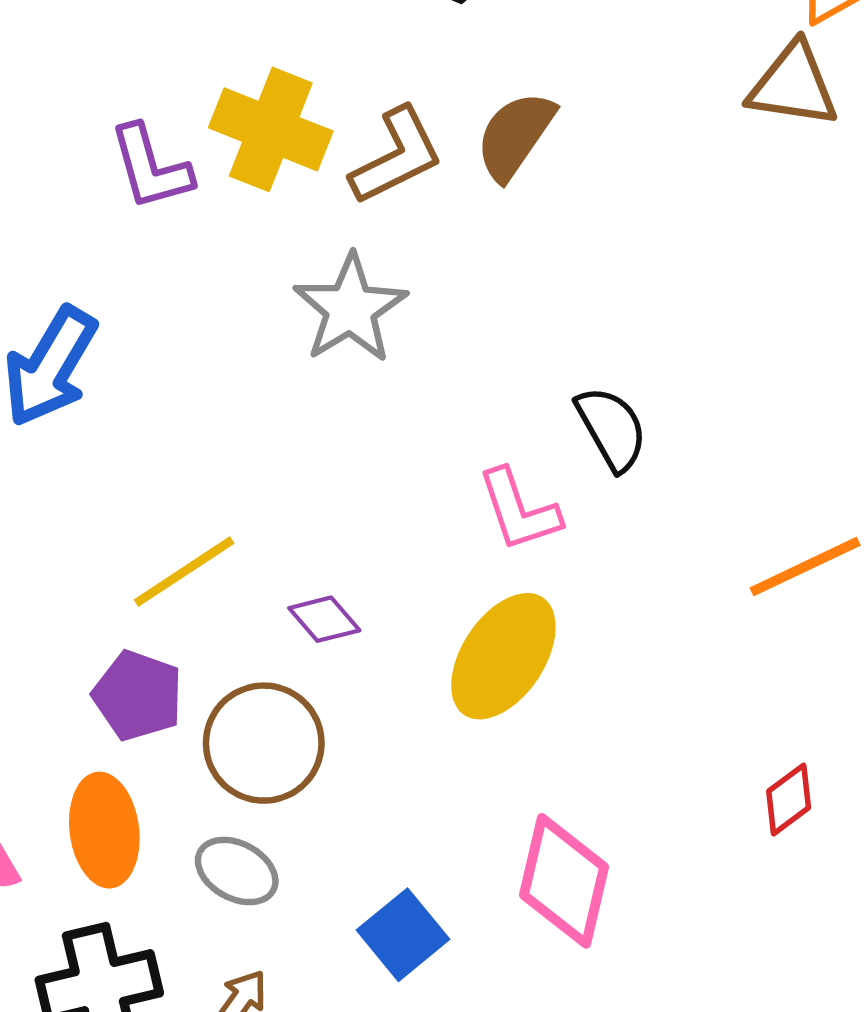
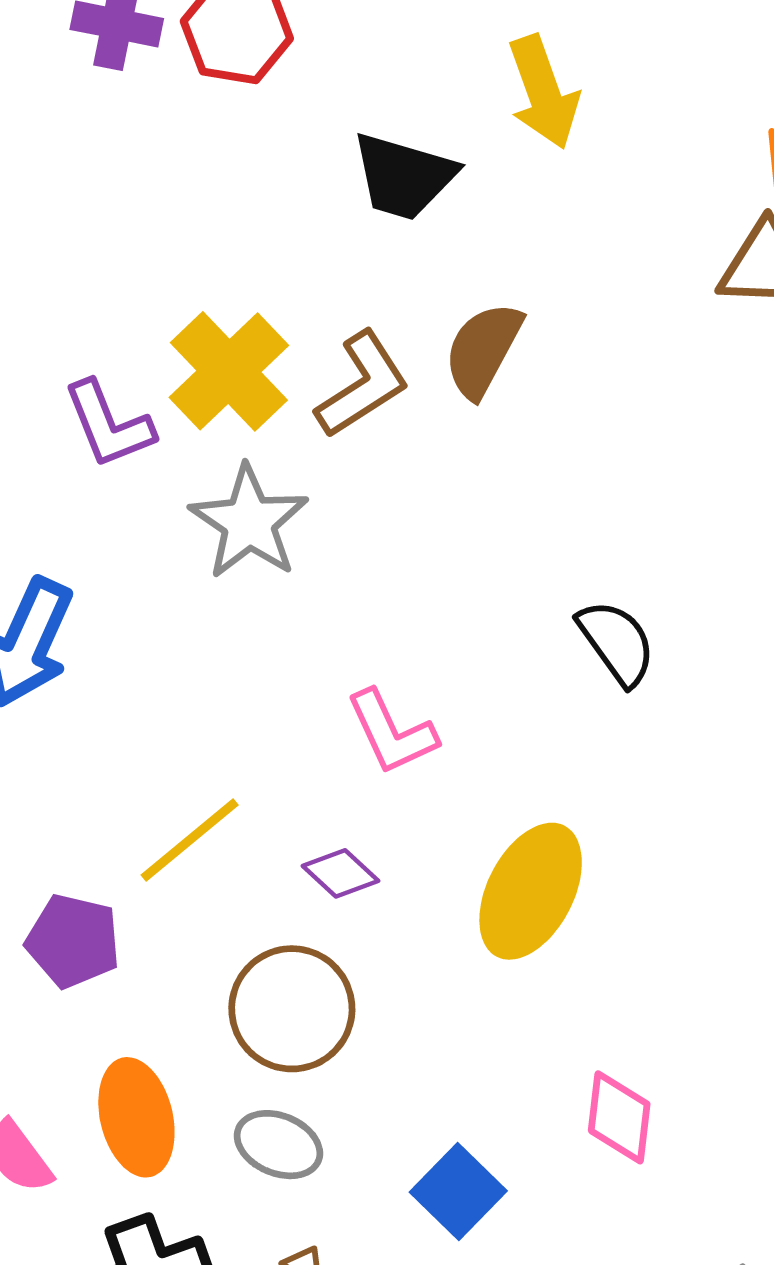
yellow cross: (271, 129) -> (229, 371), turned 31
gray star: (350, 309) -> (249, 522), moved
pink L-shape: (519, 510) -> (392, 732), moved
purple pentagon: (138, 695) -> (73, 941), moved
pink diamond: (564, 881) -> (619, 1117), size x0.7

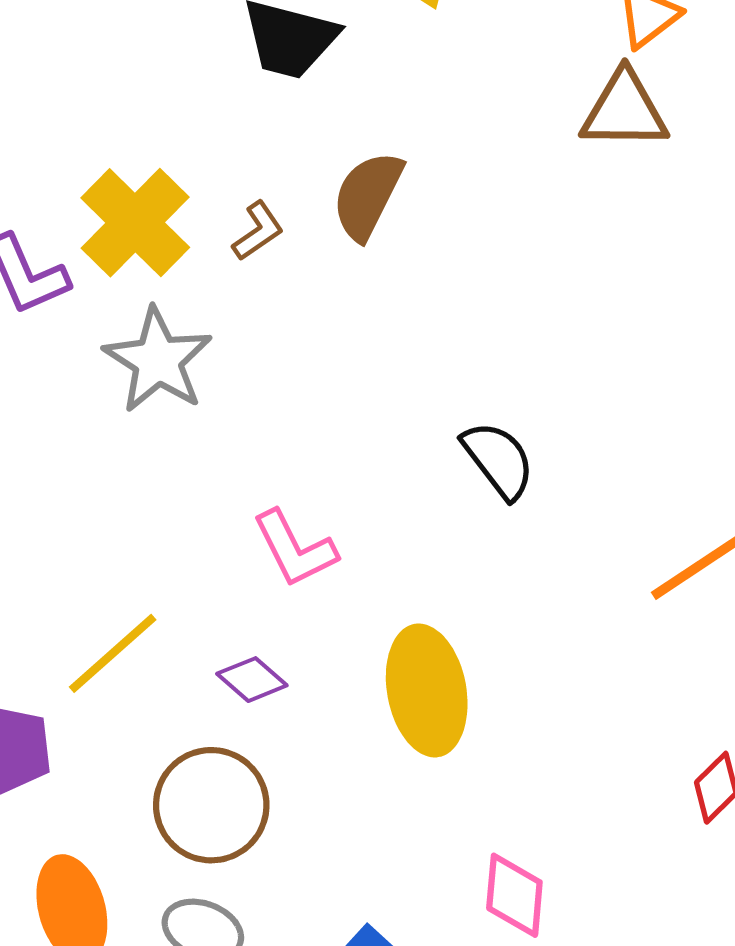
brown L-shape: (362, 385) -> (258, 231), size x0.6
yellow ellipse: (531, 891) -> (427, 690), turned -36

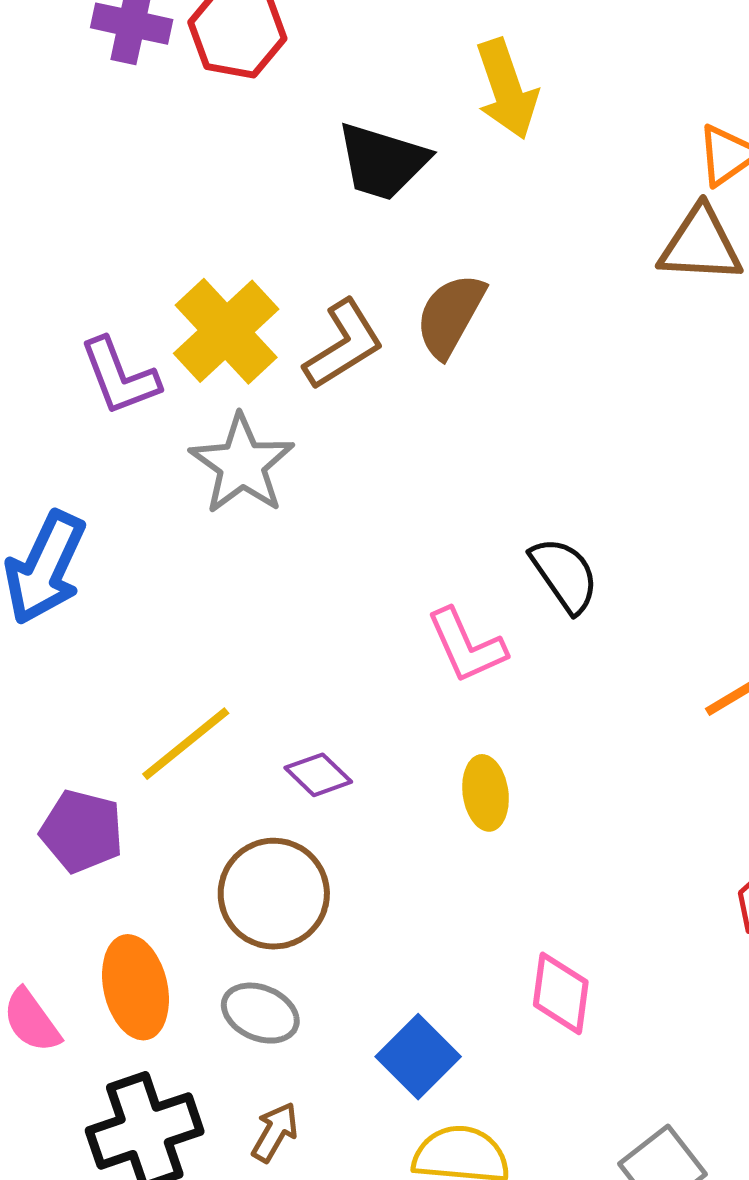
brown L-shape: (258, 231) -> (344, 345), size x1.6
pink L-shape: (295, 549) -> (466, 646), moved
yellow ellipse: (427, 690) -> (486, 793), size x0.6

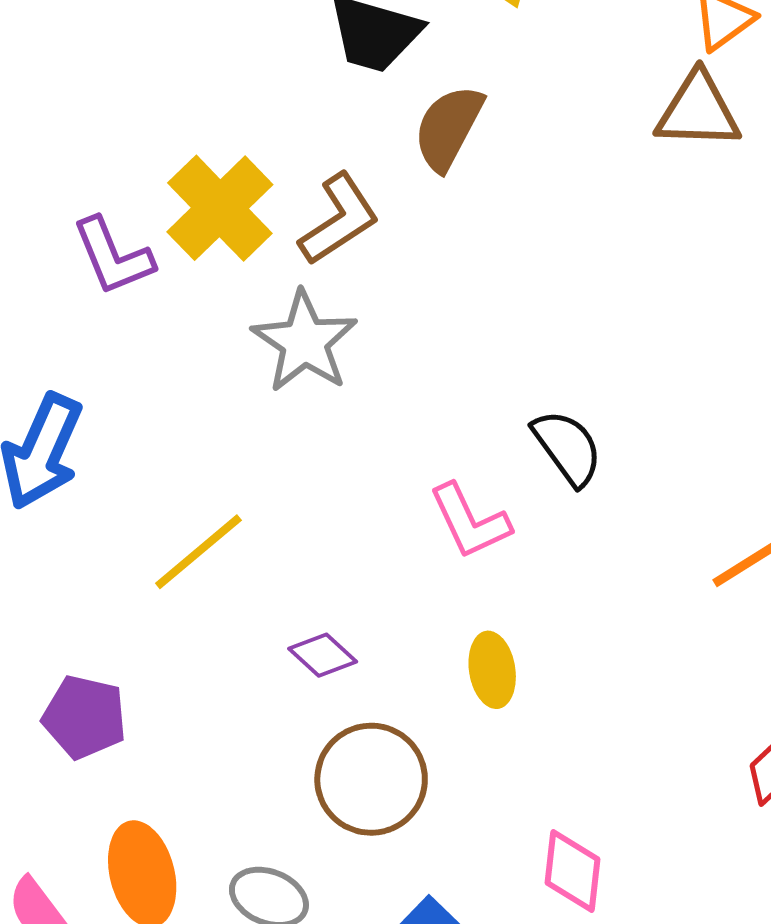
brown semicircle: (450, 315) -> (448, 128), moved
gray star: (242, 464) -> (305, 342), moved
yellow line: (186, 744) -> (198, 552), moved
brown circle: (274, 894) -> (371, 779), moved

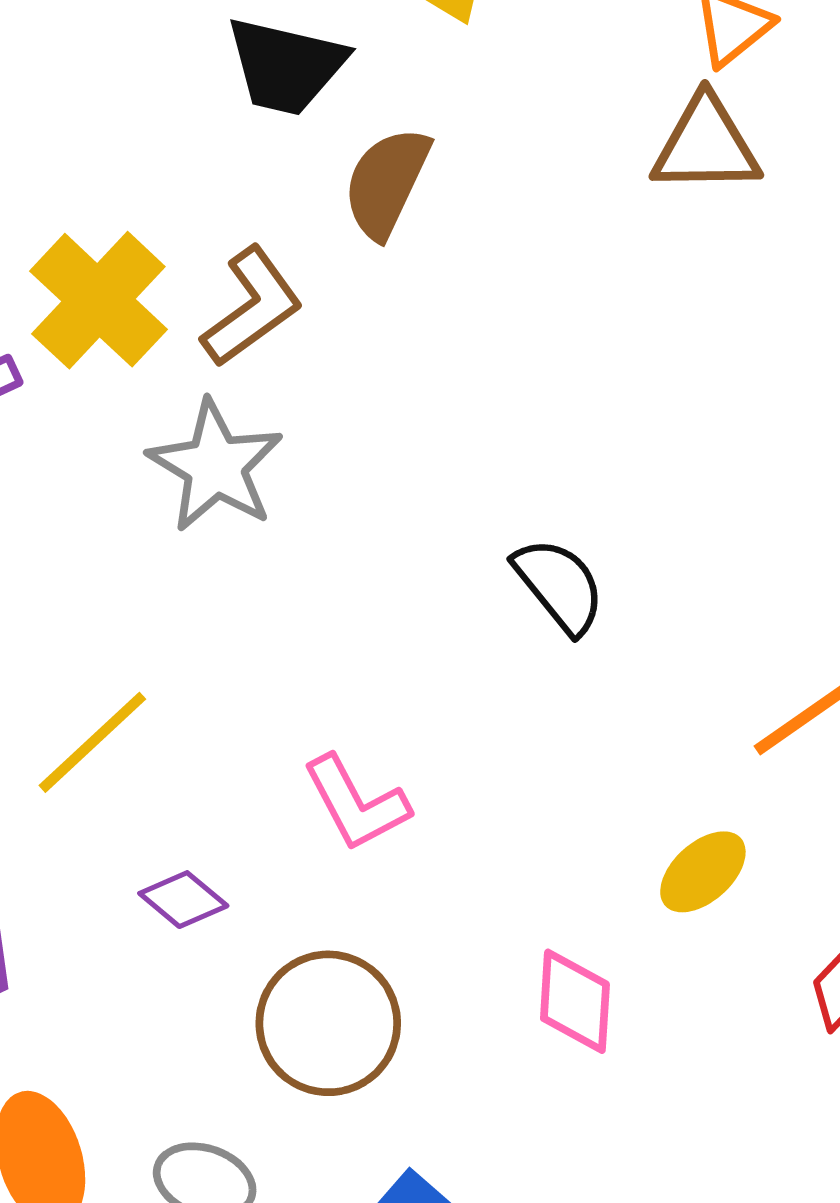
pink L-shape: (470, 521) -> (356, 803), moved
purple diamond: (323, 655) -> (183, 900), moved
yellow ellipse: (492, 670) -> (703, 872), moved, turned 60
pink diamond: (573, 871) -> (575, 1001), moved

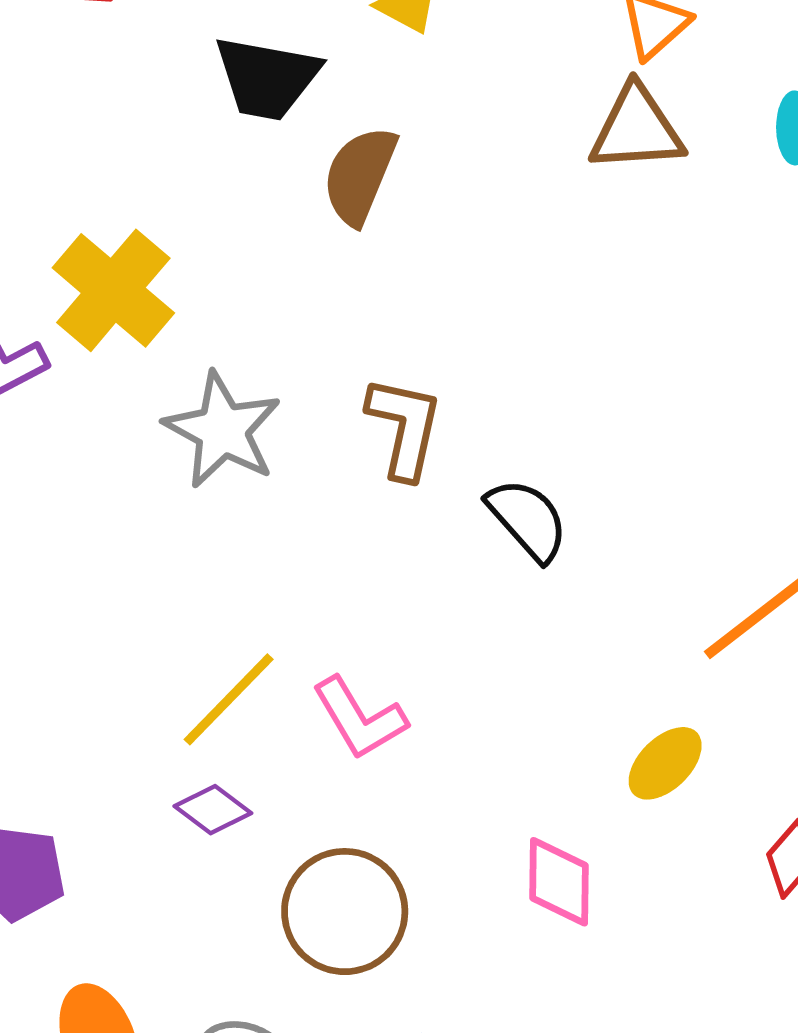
brown L-shape: (252, 307) -> (404, 427), moved, turned -39
yellow line: (92, 742) -> (229, 699), moved

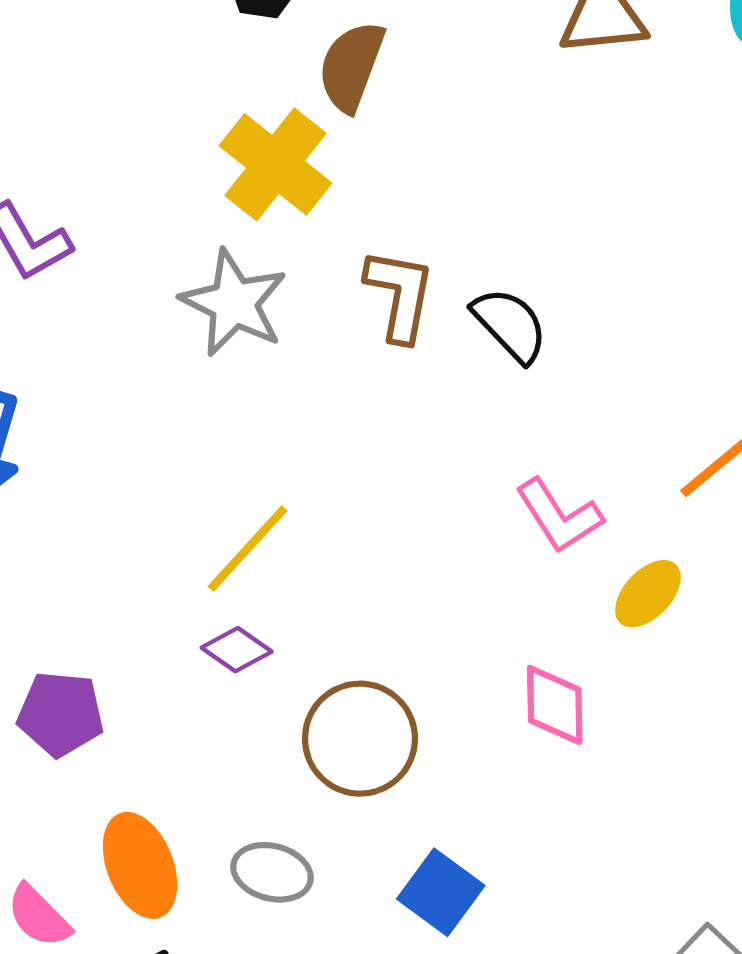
yellow cross: (113, 290) -> (276, 164), moved
black semicircle: (528, 520) -> (510, 325), moved
pink L-shape: (359, 718) -> (559, 516), moved

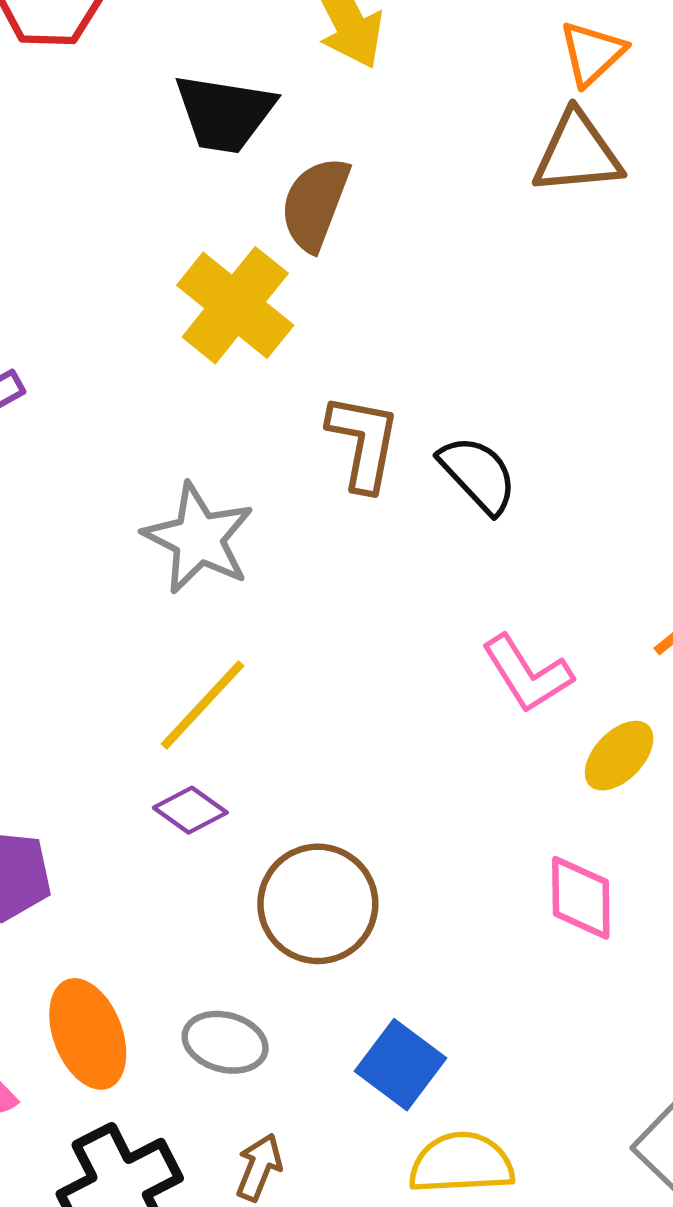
gray star: (234, 303) -> (199, 538), moved
pink diamond: (555, 705) -> (581, 898), moved

